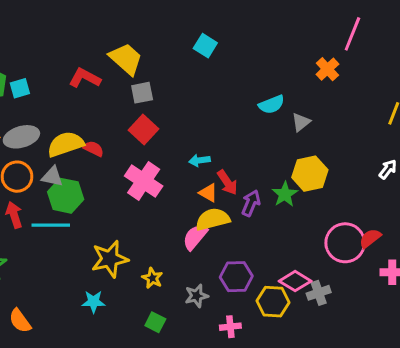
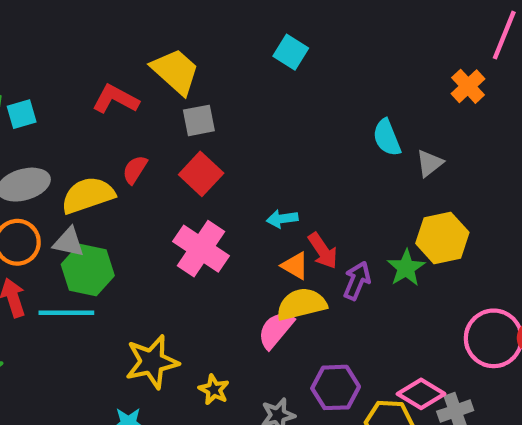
cyan semicircle: (272, 104) -> (387, 138), turned 90
red semicircle: (94, 149) -> (135, 170), moved, turned -84

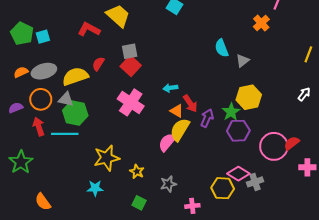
gray square: (199, 120) -> (130, 51), moved
yellow semicircle: (301, 304) -> (180, 130), turned -45
purple hexagon: (336, 387) -> (238, 131), moved

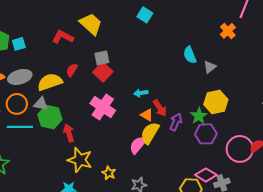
red arrow: (39, 127) -> (69, 133), moved
cyan line: (65, 134) -> (20, 127), moved
yellow star: (107, 158) -> (80, 160), turned 30

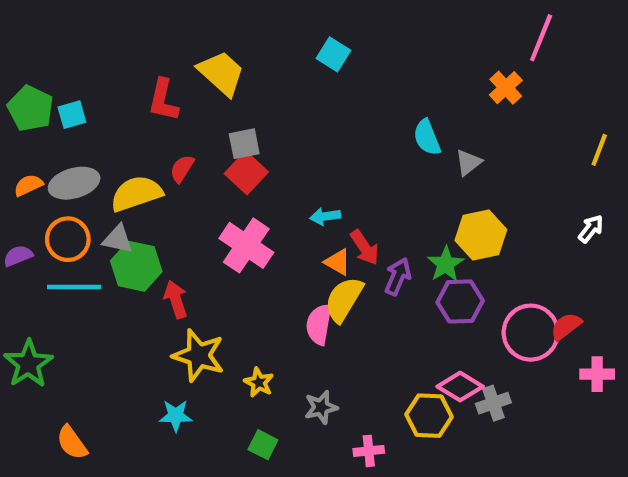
red L-shape: (63, 37) -> (163, 100), turned -105
pink semicircle: (138, 145) -> (319, 324), turned -30

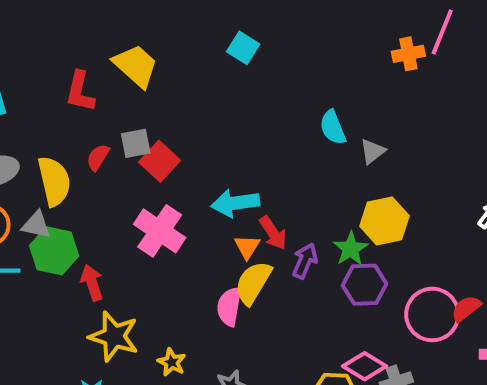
orange cross: (506, 88) -> (408, 54), moved, turned 32
gray square: (244, 144) -> (136, 143), moved
yellow semicircle: (136, 194) -> (54, 181), turned 96
cyan arrow: (325, 216) -> (235, 203), size x1.6
orange triangle: (338, 262) -> (247, 247), turned 32

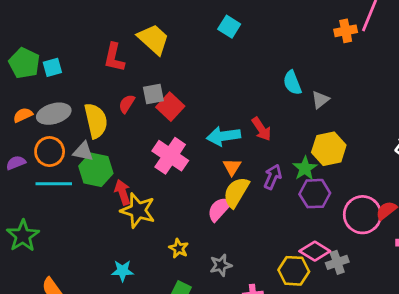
red arrow: (273, 233) -> (261, 129), moved
pink semicircle: (229, 307) -> (219, 209), turned 32
yellow star: (114, 336) -> (138, 210), moved

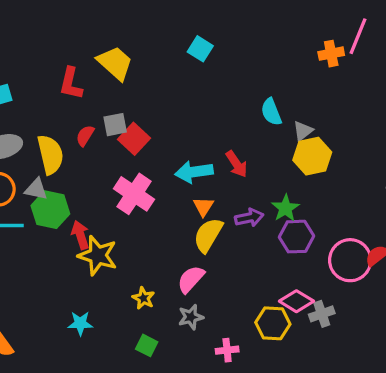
yellow hexagon: (329, 149) -> (312, 156), moved
purple arrow: (273, 177) -> (249, 218), turned 55
pink semicircle: (219, 209) -> (191, 279), moved

